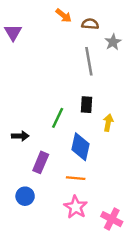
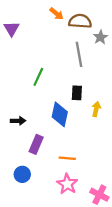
brown semicircle: (90, 24) -> (80, 21), size x1.5
green line: (58, 118) -> (38, 77), moved
blue diamond: (80, 147) -> (60, 114), moved

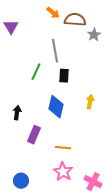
gray line: (79, 54) -> (55, 51), moved
black rectangle: (77, 93) -> (64, 76), moved
black arrow: (18, 121) -> (17, 113), turned -80
blue circle: (22, 174) -> (21, 181), moved

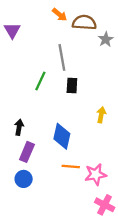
blue diamond: (56, 107) -> (62, 136), moved
purple rectangle: (34, 135) -> (27, 152), moved
pink star: (63, 172) -> (96, 174), moved, turned 30
blue circle: (21, 181) -> (24, 179), moved

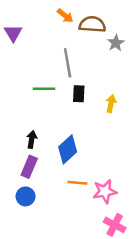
green line: (40, 81) -> (44, 89), turned 66
yellow arrow: (101, 115) -> (111, 104), moved
black arrow: (19, 127) -> (32, 139), moved
blue diamond: (62, 136) -> (68, 149), turned 35

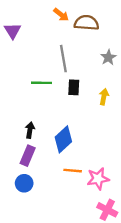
gray star: (116, 43) -> (108, 57), moved

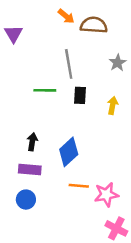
purple rectangle: (28, 156) -> (30, 169), turned 72

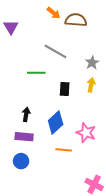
gray star: (118, 63) -> (92, 63), moved
gray line: (69, 64) -> (56, 51), turned -50
black rectangle: (80, 95) -> (65, 89), moved
pink star: (106, 195) -> (86, 133), moved, turned 30

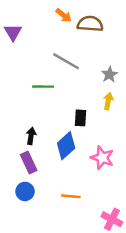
black rectangle: (65, 89) -> (80, 118), moved
purple rectangle: (24, 137) -> (29, 163), turned 60
orange line: (64, 150) -> (71, 196), moved

